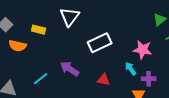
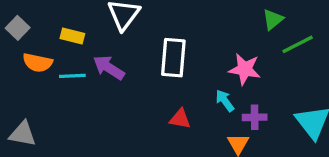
white rectangle: (100, 43) -> (173, 58), turned -60
purple arrow: (70, 69) -> (109, 68), moved
cyan line: (41, 79) -> (72, 76), moved, turned 35

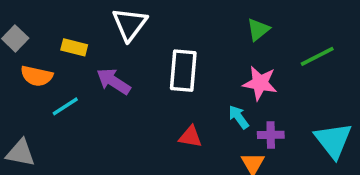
green triangle: (273, 20) -> (258, 30), moved
cyan line: (72, 76) -> (65, 106), moved, turned -30

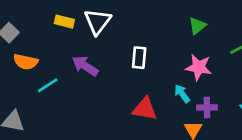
yellow rectangle: (74, 47) -> (64, 22), moved
white rectangle: (183, 71) -> (139, 58), size x0.7
red triangle: (190, 137) -> (145, 109), size x1.4

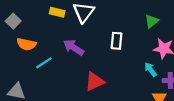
green triangle: (197, 26) -> (152, 21), moved
red triangle: (145, 109) -> (95, 82), moved, turned -35

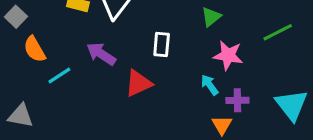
orange semicircle: (26, 44) -> (35, 49), turned 48
red triangle: (95, 82) -> (138, 83), moved

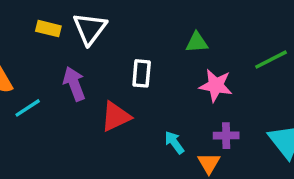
green triangle: (211, 17) -> (197, 42), turned 35
purple arrow: (101, 54) -> (74, 84), turned 36
cyan arrow: (210, 85) -> (174, 142), moved

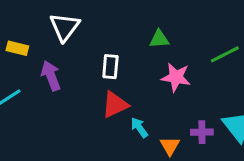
yellow rectangle: (48, 29) -> (17, 48), moved
red triangle: (116, 117) -> (115, 105), moved
purple cross: (226, 136) -> (202, 132), moved

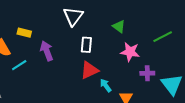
white triangle: (65, 27) -> (73, 16), moved
green triangle: (159, 39) -> (119, 26), turned 40
purple cross: (202, 132) -> (147, 73), moved

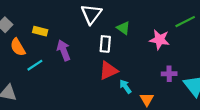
green triangle: (119, 26) -> (123, 28), moved
green line: (163, 37) -> (185, 22), moved
pink star: (130, 52) -> (160, 40), moved

